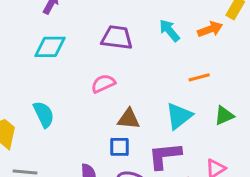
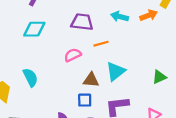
cyan arrow: (169, 30) -> (120, 17), turned -35
orange line: (199, 77) -> (101, 44), moved
cyan triangle: (179, 116) -> (116, 71), moved

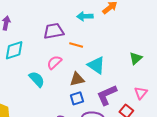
orange line: (101, 44) -> (76, 45), turned 48
cyan triangle: (116, 71) -> (96, 65), turned -30
cyan semicircle: (30, 77) -> (37, 79), moved

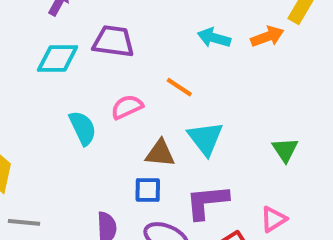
purple trapezoid: (54, 31) -> (113, 41), moved
green triangle: (136, 58) -> (285, 150), turned -40

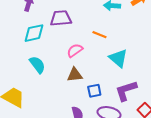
cyan semicircle: (83, 128) -> (37, 65), moved
brown triangle: (160, 153) -> (75, 75), moved

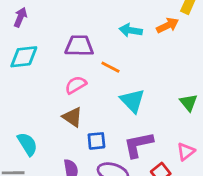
purple trapezoid: (61, 18) -> (79, 46), moved
cyan semicircle: (37, 65) -> (27, 144), moved
brown triangle: (75, 75) -> (72, 117), turned 35

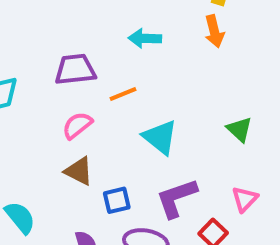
orange arrow: (168, 25) -> (214, 31), moved, turned 110
orange line: (110, 67) -> (123, 94), turned -42

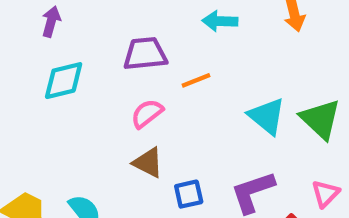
green triangle: (239, 129) -> (320, 119), size x1.5
cyan triangle: (160, 137) -> (267, 116), moved

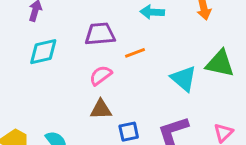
green triangle: (320, 119) -> (220, 63), moved, turned -32
brown triangle: (148, 163) -> (101, 109), turned -30

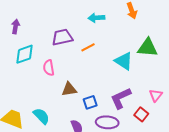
pink semicircle: (101, 75) -> (49, 68), moved, turned -56

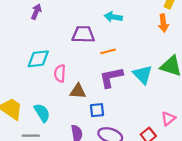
cyan arrow: (96, 18) -> (113, 17), moved
cyan diamond: (24, 54) -> (38, 59), moved
pink semicircle: (49, 68) -> (60, 73), moved
purple L-shape: (121, 98) -> (111, 77), moved

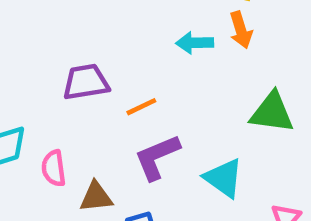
cyan arrow: (113, 17) -> (195, 43), moved
cyan triangle: (143, 75) -> (224, 178), moved

